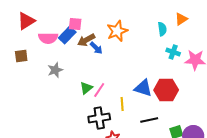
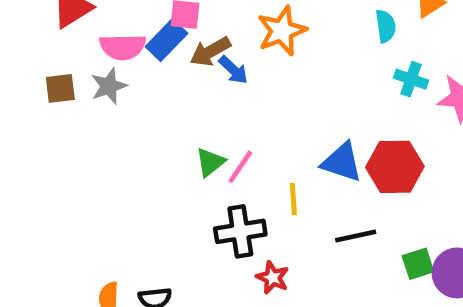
gray star: (55, 70) -> (109, 86), moved

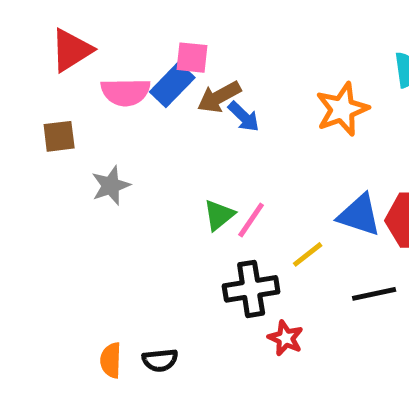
orange star: (282, 31) -> (342, 109), moved
gray star: (109, 86) -> (111, 186), moved
yellow line: (293, 199) -> (308, 254), turned 56

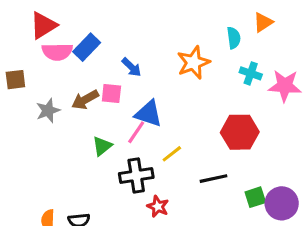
red triangle: (71, 50) -> (43, 25), moved
pink square: (192, 58) -> (111, 94), moved
brown arrow: (219, 97) -> (85, 100), moved
green triangle: (219, 215) -> (102, 146), moved
blue triangle: (359, 215) -> (149, 114), moved

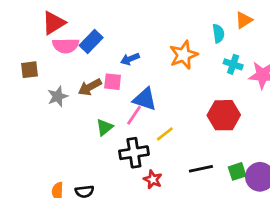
blue arrow: (132, 67) -> (130, 59), turned 114
black line: (214, 179) -> (201, 169), moved

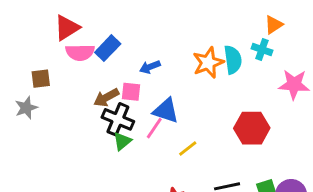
cyan semicircle: (218, 33) -> (233, 60), moved, size x1.4
cyan cross: (233, 64) -> (262, 50), moved
gray star: (58, 96) -> (26, 108), moved
black cross: (134, 153) -> (118, 119), moved, turned 32

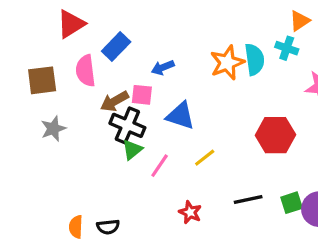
pink semicircle: (80, 52) -> (86, 71), moved, turned 84
brown square: (41, 79) -> (42, 80), size x1.4
gray star: (26, 108) -> (53, 129), moved
pink line: (154, 128) -> (160, 166), moved

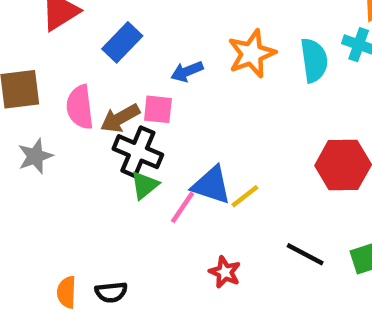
orange star: (227, 63) -> (252, 54), moved
pink semicircle: (86, 71) -> (80, 107), moved
blue triangle: (180, 116) -> (211, 185), moved
black line: (248, 199) -> (305, 254), turned 40

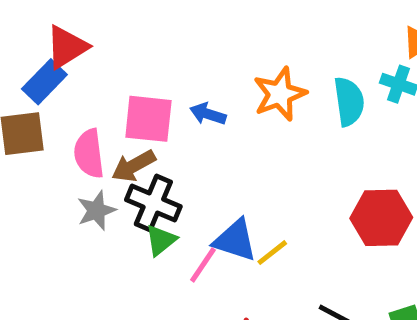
blue rectangle: (122, 42) -> (44, 82), moved
blue arrow: (187, 71) -> (208, 114), turned 40
pink square: (158, 109) -> (148, 119), moved, size x1.5
gray star: (35, 156) -> (96, 210), moved

